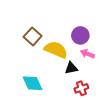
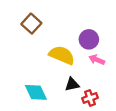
brown square: (33, 36) -> (31, 24), moved
black triangle: (71, 68) -> (72, 84), moved

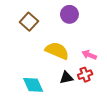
purple circle: (89, 39) -> (69, 14), moved
red cross: (90, 98) -> (85, 75), moved

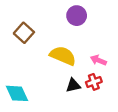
brown square: (29, 22) -> (24, 33), moved
cyan diamond: (33, 85) -> (17, 93), moved

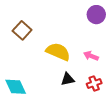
purple circle: (77, 16) -> (96, 15), moved
red cross: (94, 82) -> (94, 83), moved

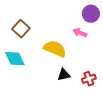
pink arrow: (91, 56) -> (80, 33), moved
cyan diamond: (16, 87) -> (15, 59), moved

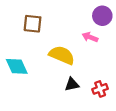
brown square: (21, 29) -> (33, 24), moved, turned -36

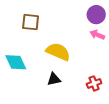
pink arrow: (90, 37) -> (97, 35), moved
black triangle: (72, 84) -> (54, 79), moved

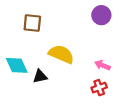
pink arrow: (97, 35) -> (102, 65), moved
black triangle: (54, 79) -> (40, 76), moved

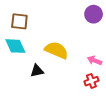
brown square: (32, 23) -> (19, 21), moved
cyan diamond: (17, 65) -> (15, 46), moved

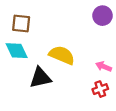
black triangle: (37, 71) -> (40, 78), size x1.5

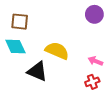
black triangle: (40, 78) -> (37, 71), turned 35

